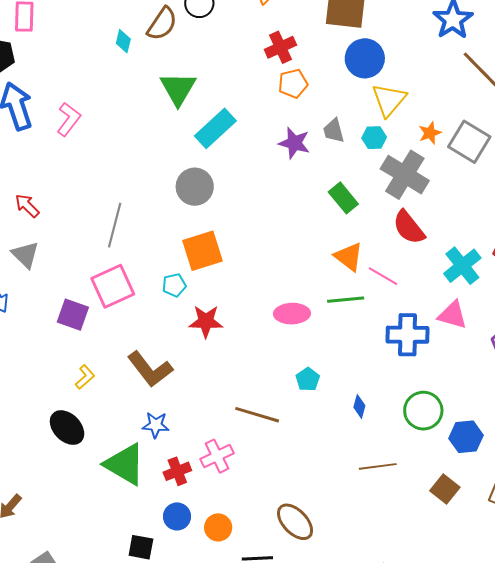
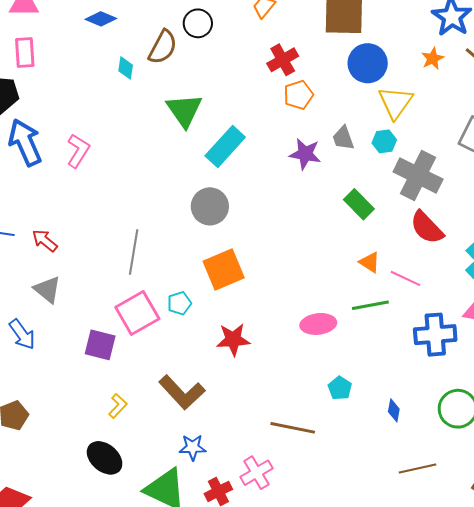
orange star: (430, 133) -> (433, 59), moved
orange triangle: (349, 257) -> (370, 262), size x0.7
cyan pentagon: (174, 285) -> (179, 303), moved

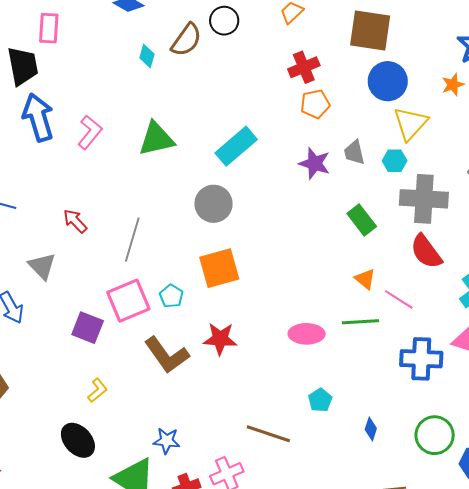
green triangle: (184, 110) -> (156, 139), moved, turned 45
gray cross: (418, 176) -> (424, 199), turned -30
red arrow: (45, 241) -> (75, 221), moved
cyan pentagon: (179, 303) -> (171, 296), turned -30
brown L-shape: (182, 392) -> (167, 355), moved

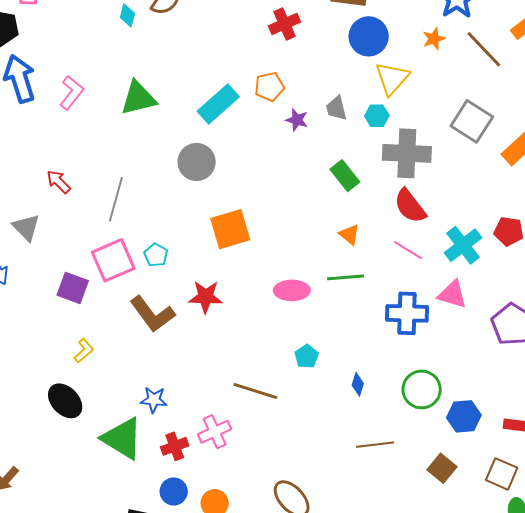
orange pentagon: (315, 104) -> (269, 87), moved
purple star: (315, 163) -> (297, 120), size x0.7
orange square: (219, 268) -> (230, 229), moved
pink line: (399, 299) -> (408, 250), moved

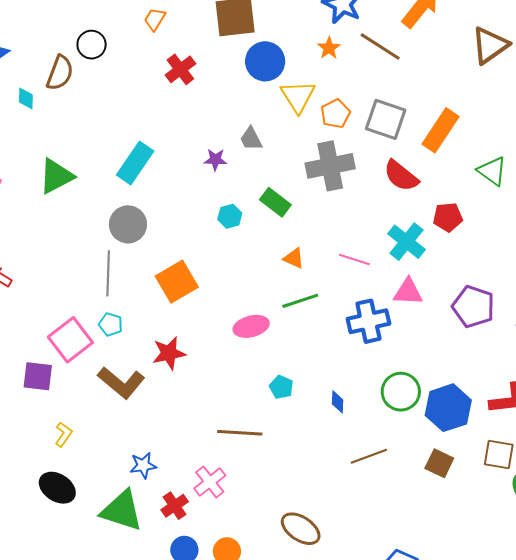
orange pentagon: (269, 87) -> (335, 114), moved
cyan hexagon: (377, 116) -> (230, 216), moved
gray line: (116, 199) -> (108, 273), moved
red semicircle: (410, 206) -> (401, 176), moved
blue hexagon: (464, 416) -> (448, 408), size x1.4

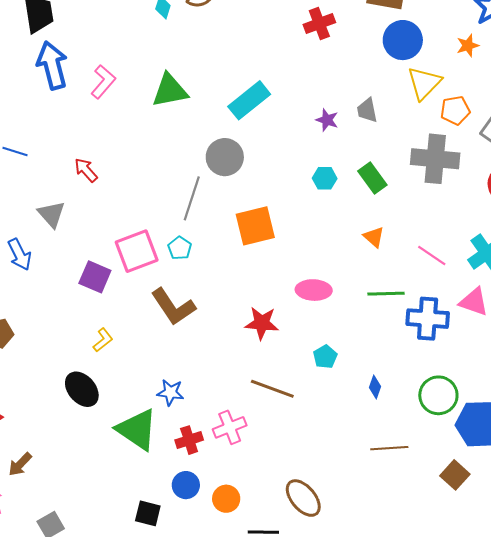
green line: (300, 301) -> (386, 294), moved
red star: (169, 353) -> (262, 323), moved

